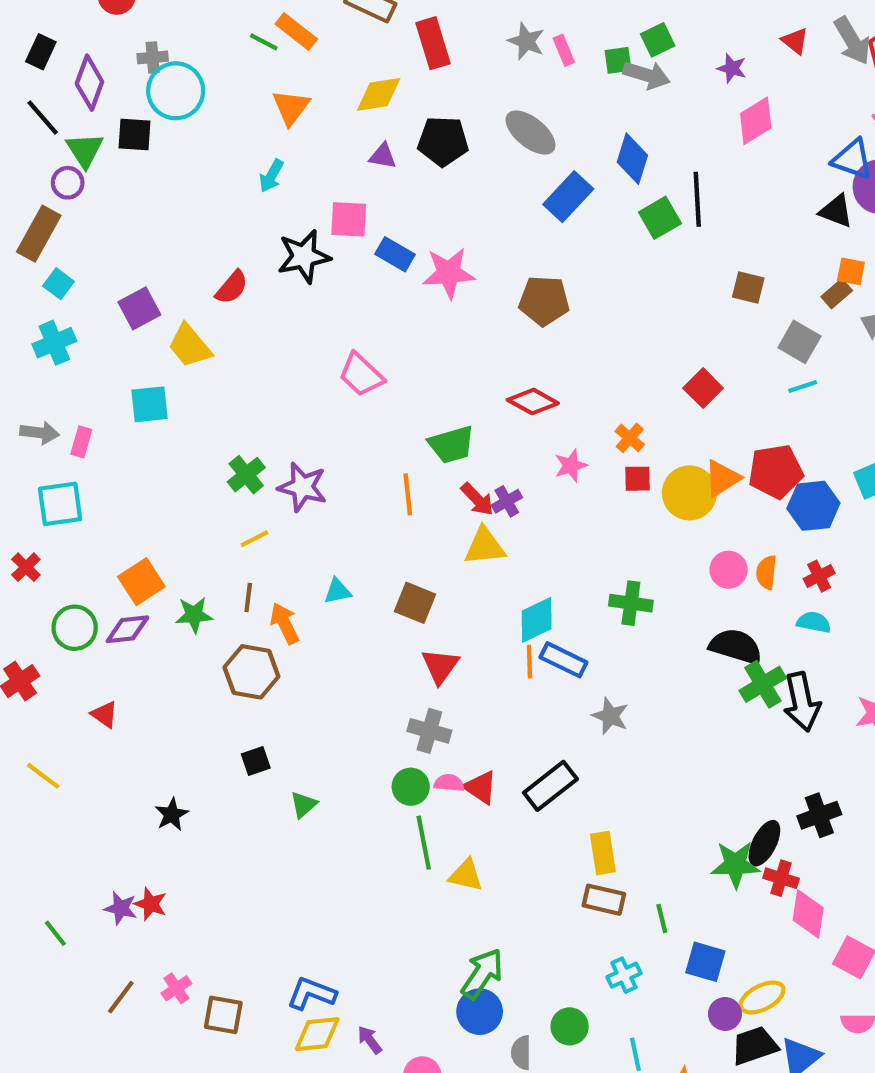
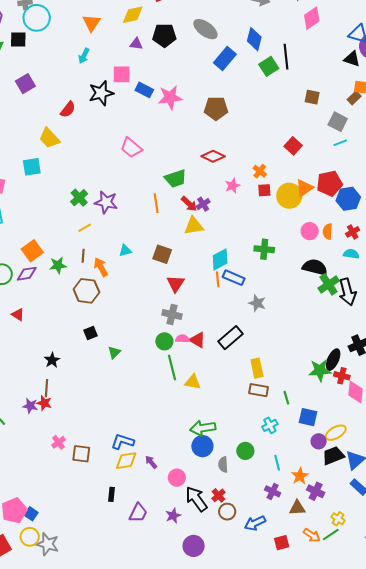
purple square: (139, 308) -> (25, 84), moved
green arrow: (482, 974) -> (203, 428), turned -130
brown line: (121, 997) -> (47, 388), moved, turned -30

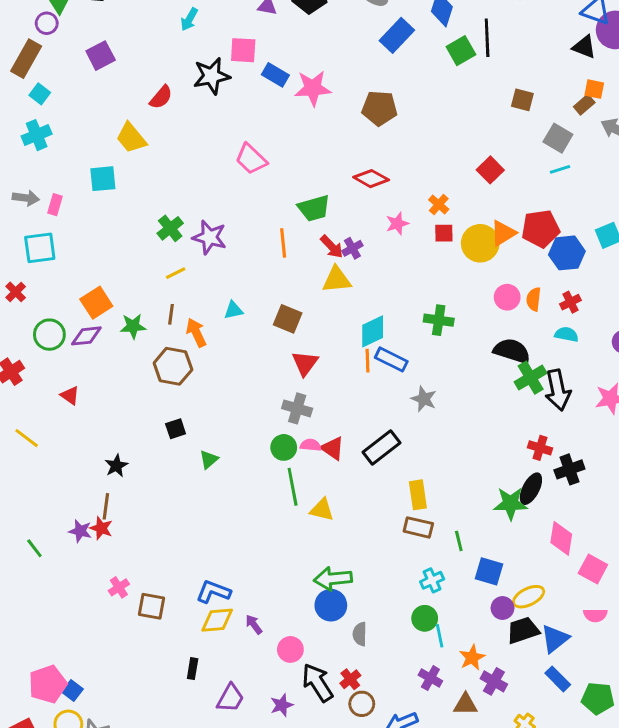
red cross: (342, 376) -> (540, 448), moved
green circle: (245, 451) -> (425, 618), moved

